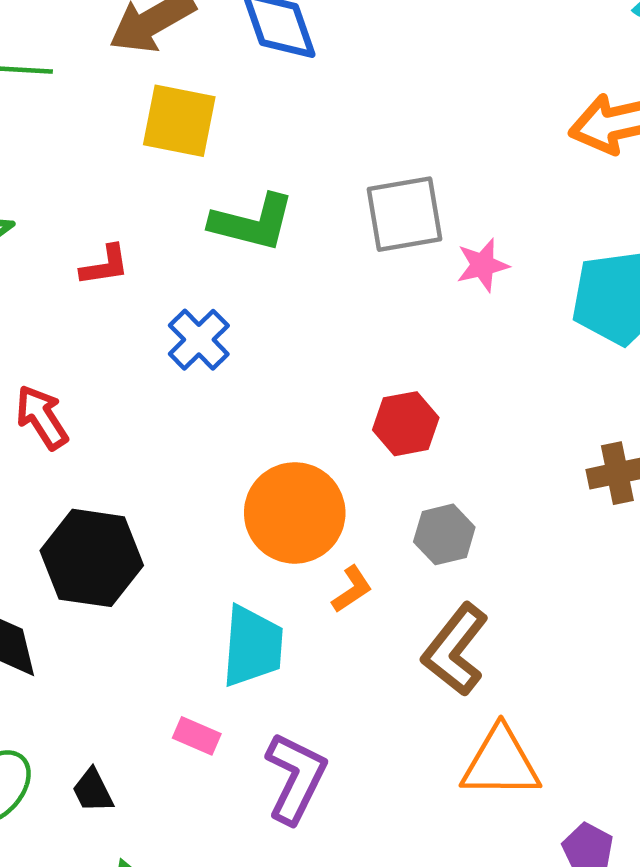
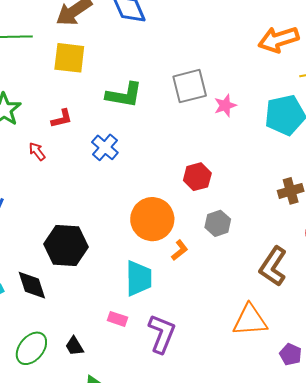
yellow square: (179, 121) -> (69, 58), moved
red arrow: (42, 417) -> (37, 151), moved, size x0.7
brown L-shape: (455, 650) -> (273, 266), moved

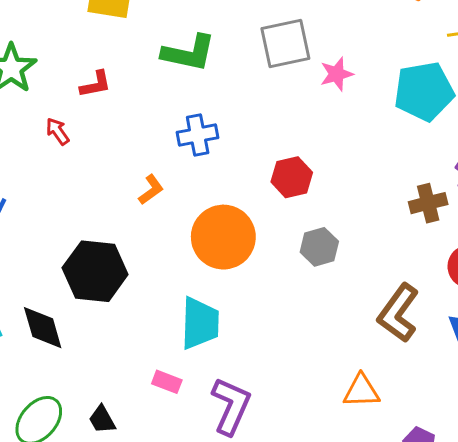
blue cross: (105, 147) -> (198, 135), moved, turned 36
orange L-shape: (180, 250) -> (151, 190), moved
orange triangle: (250, 320) -> (361, 391), size x0.7

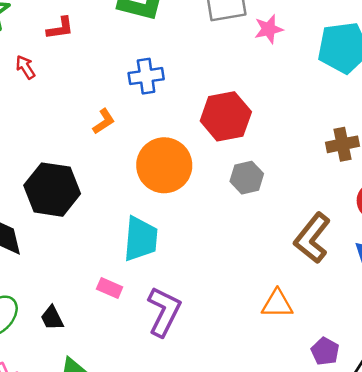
red hexagon: (292, 177) -> (226, 116), size x1.4

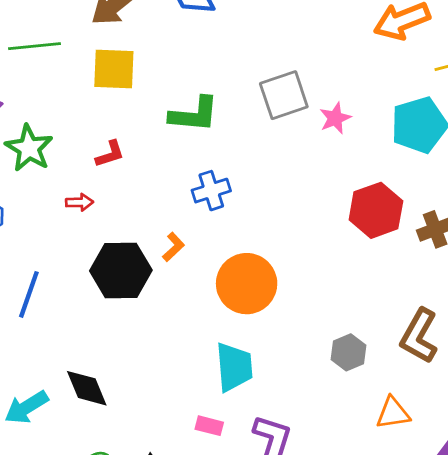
red arrow: (25, 67) -> (79, 202), turned 130
red hexagon: (226, 116) -> (376, 210), moved
gray hexagon: (247, 178) -> (349, 352), moved
black hexagon: (52, 190) -> (121, 270), moved

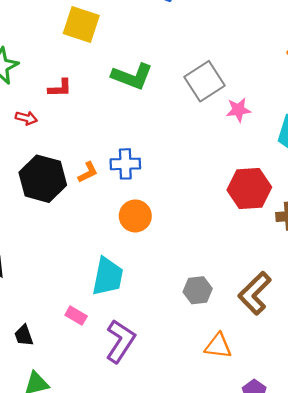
gray square: (284, 95) -> (204, 81), turned -30
blue cross: (211, 191) -> (125, 164), moved
orange circle: (247, 284) -> (135, 216), size x0.7

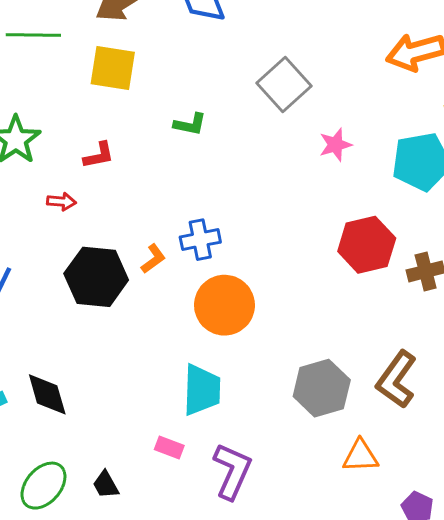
green L-shape: (132, 76) -> (190, 124), size x0.6
gray square: (204, 81) -> (284, 85), moved
orange circle: (135, 216) -> (224, 305), size x1.4
gray hexagon: (198, 290) -> (322, 388), size x1.5

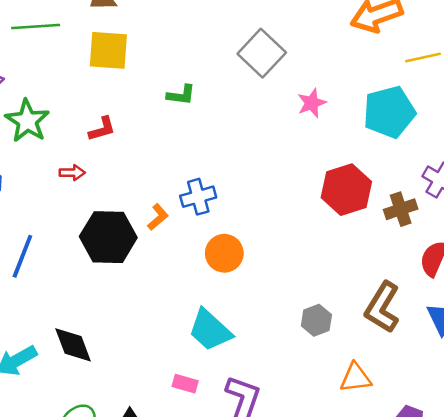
orange circle: (224, 305) -> (224, 253), size x0.7
gray hexagon: (322, 388) -> (316, 320), size x0.6
cyan trapezoid: (202, 390) -> (210, 330), turned 135

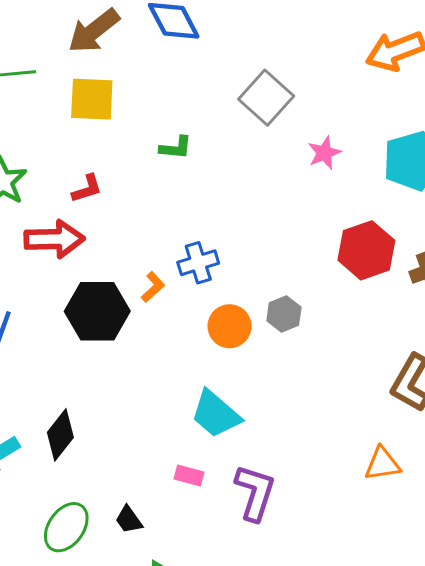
red arrow: (72, 173) -> (54, 239), size x2.0
gray hexagon: (316, 320) -> (284, 314), moved
black diamond: (73, 345) -> (60, 435), turned 60

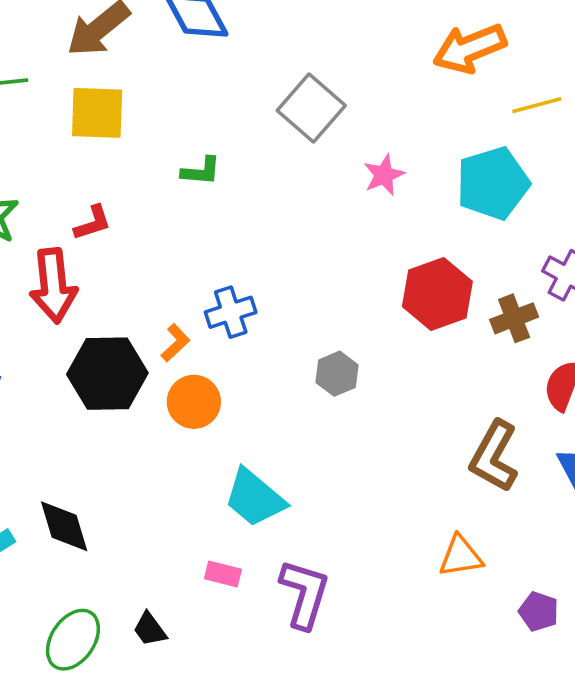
red arrow: (54, 239) -> (53, 286), turned 86
orange circle: (230, 326) -> (194, 402), moved
black diamond: (60, 435) -> (64, 526), turned -54

